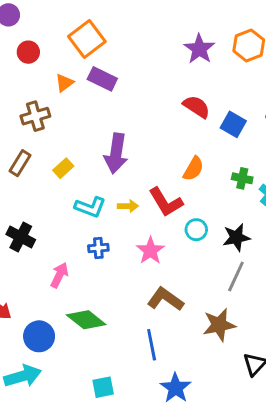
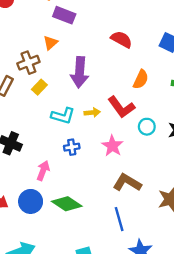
orange triangle: (64, 83) -> (50, 43), moved
red semicircle: (196, 107) -> (121, 39), moved
brown cross: (35, 116) -> (28, 63), moved
blue circle: (39, 336) -> (31, 201), moved

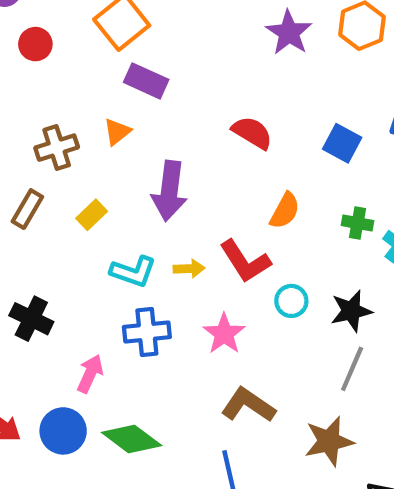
brown cross: (28, 63) -> (57, 148), moved
blue cross: (72, 147) -> (147, 332), size x1.5

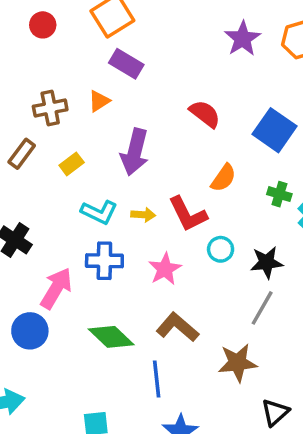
blue square: (342, 143) -> (274, 130), size x1.4
pink arrow: (90, 374) -> (56, 288), size x1.4
green diamond: (132, 439) -> (111, 337), moved

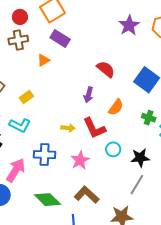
red circle: (43, 25) -> (20, 17), moved
brown cross: (50, 108) -> (18, 40), moved
purple arrow: (135, 152) -> (89, 95), moved, size x0.6
cyan L-shape: (99, 212) -> (20, 125), moved

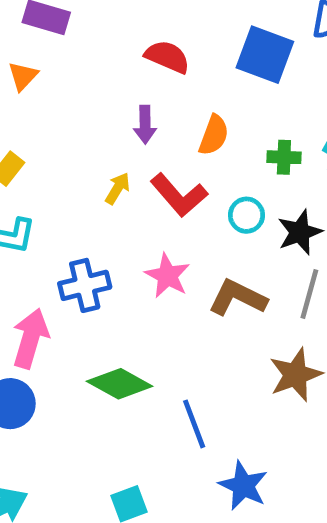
green cross: (149, 118) -> (284, 157), moved
yellow arrow: (68, 128) -> (118, 188), moved, turned -48
cyan circle: (113, 149) -> (246, 215), moved
brown L-shape: (87, 195) -> (238, 298), moved

